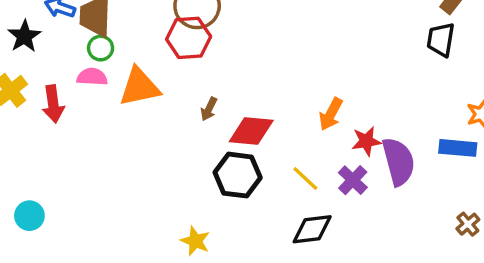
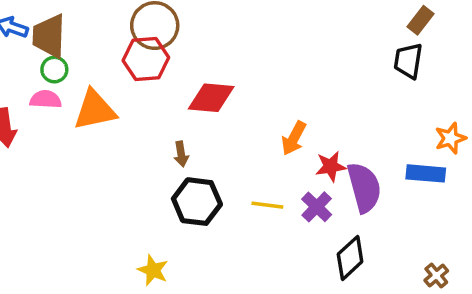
brown arrow: (209, 109) -> (181, 154), moved, turned -35
red diamond: (251, 131) -> (211, 98), moved
yellow line: (305, 178) -> (267, 205), turned -36
brown cross: (468, 224) -> (436, 276), moved
black diamond: (312, 229) -> (350, 258), moved, turned -36

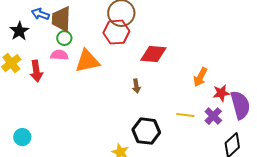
black hexagon: (197, 202) -> (146, 131), moved

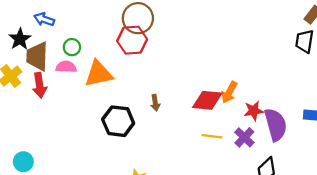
brown trapezoid: (61, 19) -> (37, 56), moved
red diamond: (153, 54) -> (207, 100), moved
black hexagon: (146, 131) -> (118, 121), moved

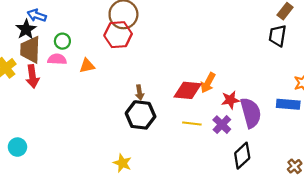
black star: (20, 39) -> (26, 29), moved
orange triangle: (99, 74) -> (87, 66), size x0.6
black hexagon: (118, 121) -> (141, 115), moved

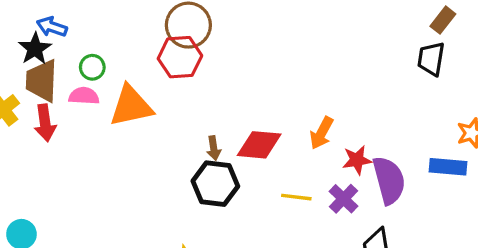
orange triangle: (87, 66) -> (131, 106), size x1.8
red diamond: (188, 90) -> (259, 145), moved

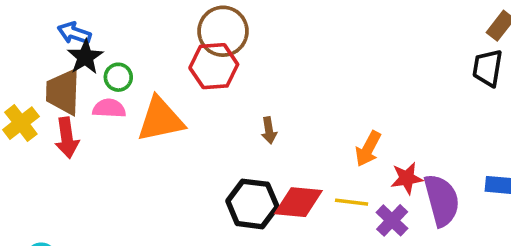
black star: (35, 49) -> (85, 57), moved
red diamond: (259, 145) -> (298, 202), moved
brown arrow: (214, 148) -> (269, 130), moved
yellow line: (296, 197) -> (352, 202), moved

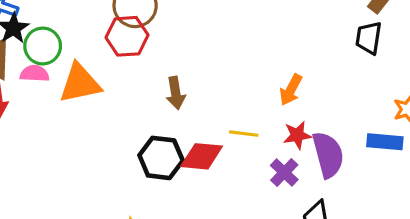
green circle: (118, 77) -> (43, 46), size x1.5
brown arrow: (269, 130) -> (176, 93), size x1.4
orange arrow: (368, 149) -> (291, 90), moved
yellow line: (352, 202) -> (244, 134), moved

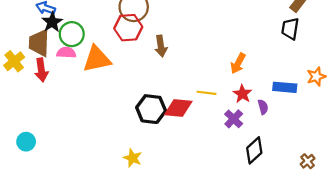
brown arrow: (176, 93) -> (161, 46), moved
red star: (297, 135) -> (242, 94), turned -30
blue rectangle: (385, 142) -> (285, 87), moved
purple semicircle: (328, 155) -> (263, 107), size x0.5

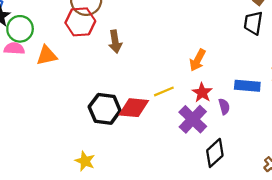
orange triangle: (97, 59) -> (47, 55), size x0.7
yellow line: (206, 93) -> (164, 91), turned -30
purple cross: (234, 119) -> (193, 119), size x1.4

